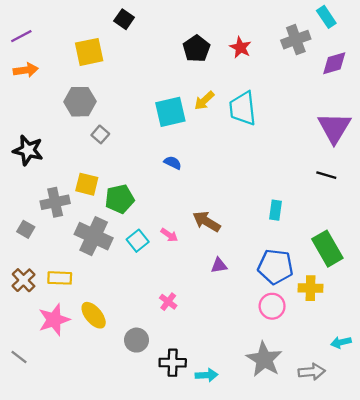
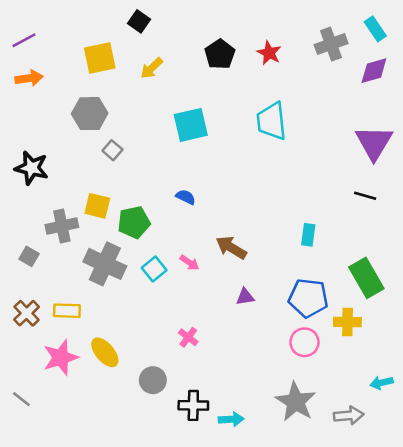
cyan rectangle: (326, 17) -> (375, 29), moved
yellow arrow: (204, 101) -> (152, 68), moved
blue semicircle: (173, 163) -> (186, 197), moved

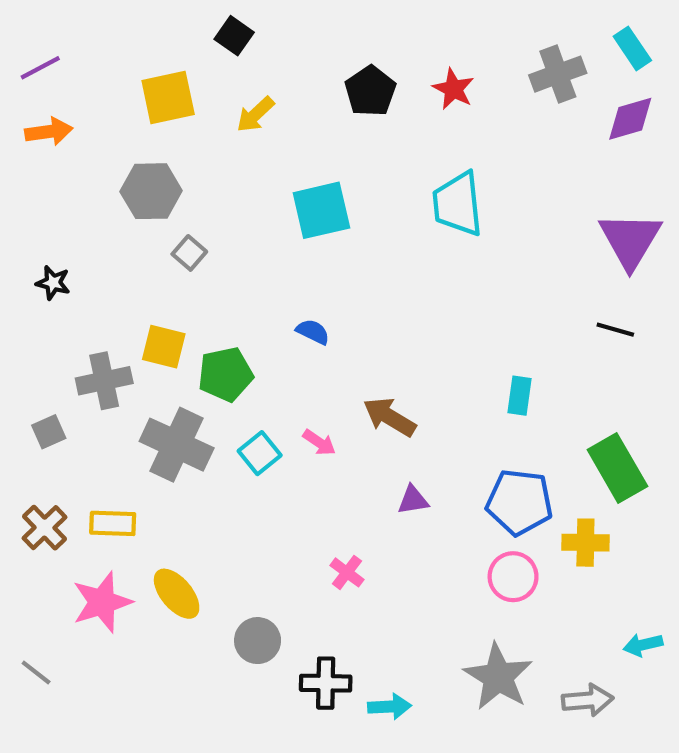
black star: (32, 168) -> (53, 283), size x0.6
gray square: (29, 256) -> (49, 432), turned 36
pink cross: (188, 337) -> (347, 572), moved

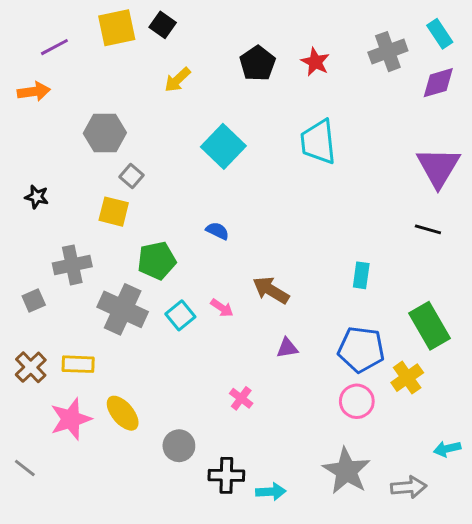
purple line: (40, 68) -> (54, 47), moved
yellow square: (168, 97) -> (117, 28), moved
cyan square: (321, 210) -> (223, 146), turned -33
yellow square: (164, 347) -> (114, 212), moved
yellow cross: (585, 543) -> (407, 378), turned -36

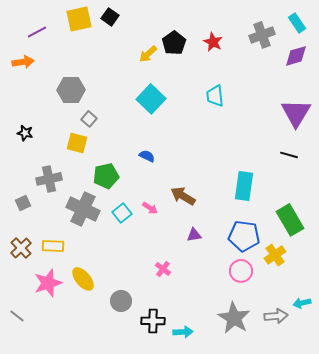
yellow arrow: (177, 80) -> (148, 54), moved
cyan trapezoid: (318, 142) -> (215, 96), size x0.7
cyan rectangle: (361, 275) -> (244, 186), size x1.6
gray arrow: (409, 487) -> (276, 316), moved

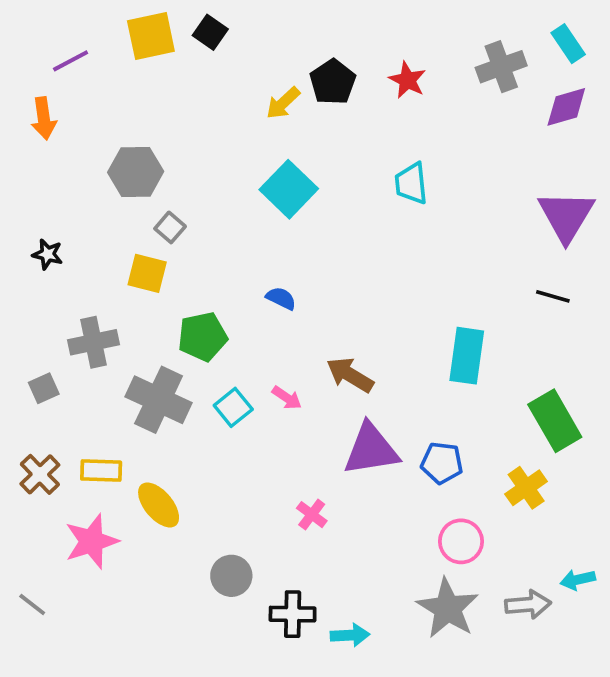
orange arrow: (23, 62) -> (44, 118), turned 90
purple triangle: (194, 235) -> (371, 449), size x2.0
blue pentagon: (244, 236) -> (442, 463), moved, size x0.7
pink circle: (241, 271) -> (461, 541), moved
yellow ellipse: (83, 279) -> (159, 505), moved

